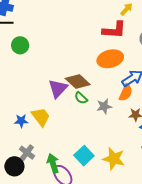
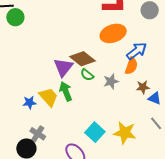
green circle: (20, 45) -> (15, 17), moved
green arrow: (53, 163) -> (66, 91), moved

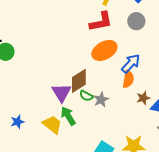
brown diamond: (82, 59) -> (79, 81), turned -60
gray star: (111, 81) -> (101, 100), moved
blue star: (29, 103) -> (17, 122), moved

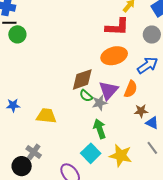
blue arrow: (131, 64) -> (147, 65), moved
purple triangle: (61, 93) -> (108, 90), moved
green arrow: (68, 116) -> (100, 129), moved
yellow trapezoid: (52, 124) -> (46, 116), turned -45

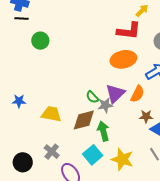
green circle: (17, 34) -> (40, 41), moved
brown diamond: (82, 79) -> (84, 120), moved
gray cross: (34, 152) -> (52, 152), moved

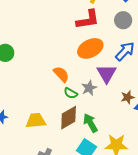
purple triangle: (115, 93) -> (107, 74), moved
orange semicircle: (137, 94) -> (61, 74), moved, turned -54
gray star: (105, 105) -> (89, 88), moved

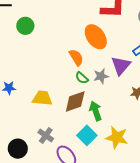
orange ellipse: (90, 48) -> (96, 37), moved, turned 70

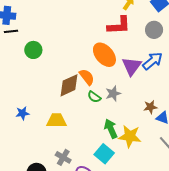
purple triangle: (121, 66) -> (132, 66), moved
brown diamond: (75, 101) -> (69, 85), moved
yellow star: (117, 137) -> (130, 136), moved

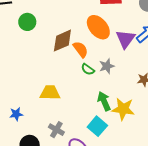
brown diamond: (69, 85) -> (62, 41), moved
blue star: (22, 113) -> (16, 114), moved

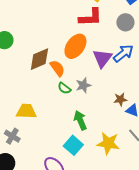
orange ellipse: (98, 27) -> (75, 46), turned 75
yellow star: (123, 109) -> (108, 143), moved
gray cross: (56, 130) -> (12, 136), moved

